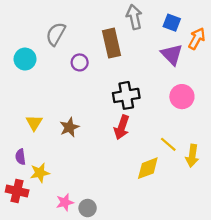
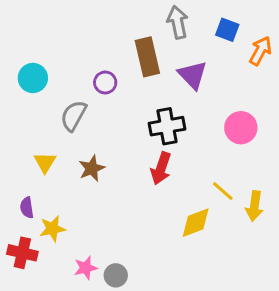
gray semicircle: (56, 34) -> (74, 116), moved
purple triangle: (172, 54) -> (193, 75), moved

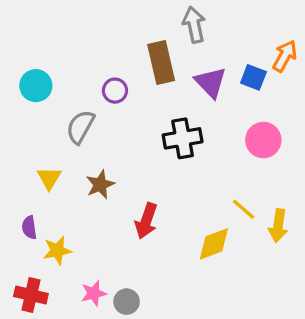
blue square: (227, 30) -> (253, 77), moved
red arrow: (161, 168) -> (146, 221), moved
red cross: (22, 253) -> (31, 295), moved

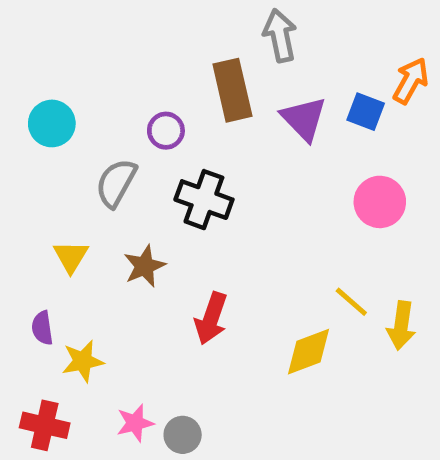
black cross: (183, 138) -> (204, 200), moved, turned 30

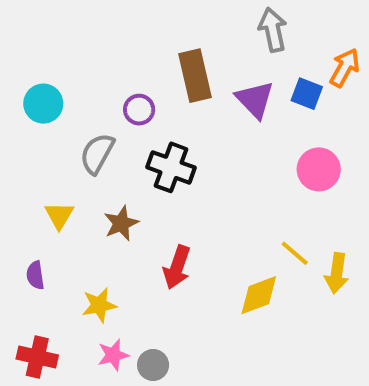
gray arrow: (280, 36) -> (273, 30), moved
yellow star: (83, 361) -> (99, 305), moved

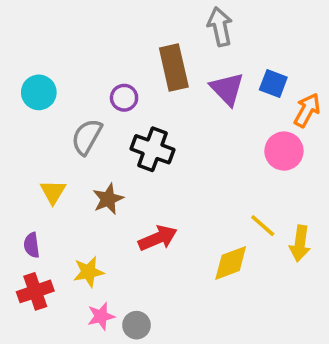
gray arrow: (273, 30) -> (220, 27), moved
orange arrow: (345, 68) -> (307, 110), moved
red arrow: (177, 267) -> (158, 238), turned -132
red cross: (37, 357) -> (35, 291), moved, turned -32

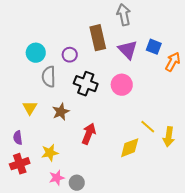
cyan circle: (39, 92) -> (36, 53), moved
gray semicircle: (87, 137) -> (49, 77), turned -30
pink circle: (284, 151) -> (122, 85), moved
red arrow: (158, 238) -> (89, 134), turned -45

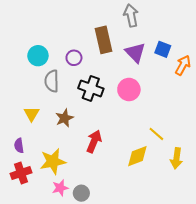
yellow arrow: (169, 137) -> (176, 158), moved
yellow star: (50, 153) -> (53, 161), size x1.4

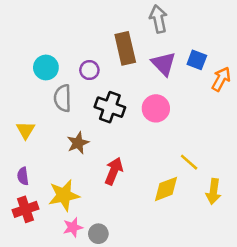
yellow triangle: (32, 114) -> (25, 130), moved

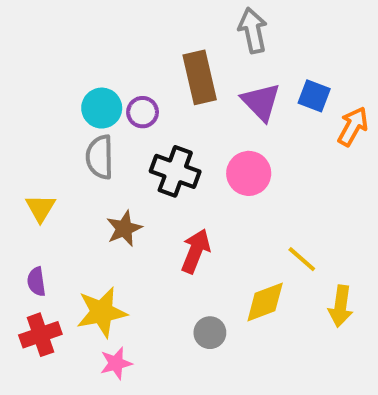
cyan circle: (46, 67) -> (102, 108), moved
red arrow: (114, 171) -> (196, 251), moved
gray circle: (98, 234) -> (210, 333), moved

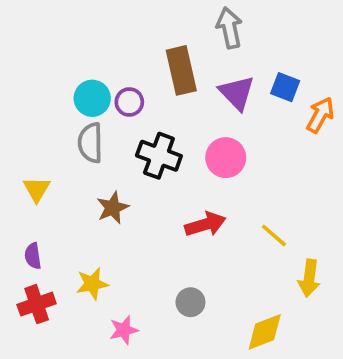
red arrow: (196, 251) -> (205, 224), moved, turned 51
yellow diamond: (265, 302) -> (265, 332), moved
yellow star: (102, 312) -> (92, 284), size x0.7
pink star: (116, 363) -> (124, 330), moved

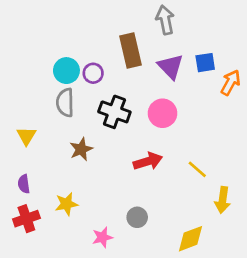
blue square: (285, 87) -> (205, 63), turned -30
pink star: (124, 330) -> (102, 237), moved

